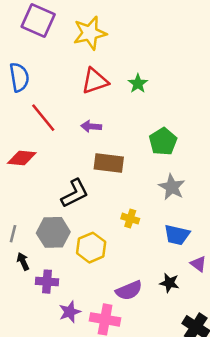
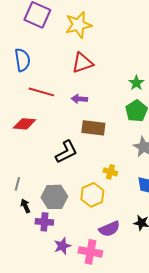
green star: (138, 84) -> (136, 83), moved
red line: (43, 118) -> (41, 92), turned -35
gray hexagon: (53, 232) -> (54, 197), moved
yellow hexagon: (91, 248) -> (92, 195), moved

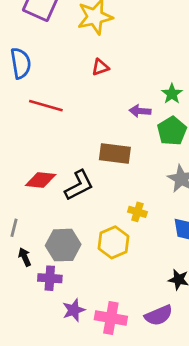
red triangle: (82, 63) -> (100, 67), size x0.6
purple arrow: (79, 99) -> (140, 111), moved
red diamond: (24, 124) -> (41, 180), moved
purple semicircle: (109, 229) -> (159, 315), moved

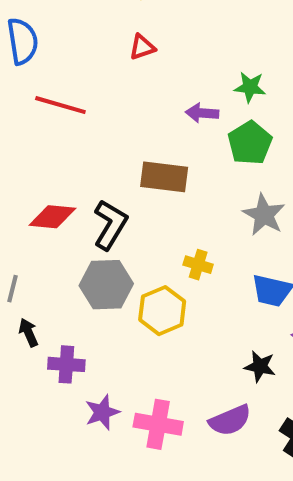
green star: (172, 94) -> (250, 87), turned -30
black L-shape: (79, 185) -> (110, 225), turned -32
gray hexagon: (63, 245) -> (106, 285), moved

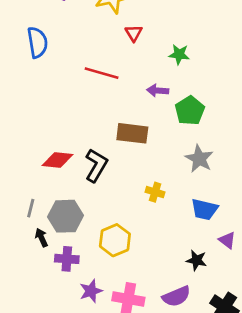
red triangle: (142, 47) -> (134, 33), moved, turned -42
green star: (250, 87) -> (179, 54), moved
red line: (60, 105) -> (102, 73), moved
gray hexagon: (106, 285) -> (65, 216), moved
yellow hexagon: (162, 311) -> (115, 240), moved

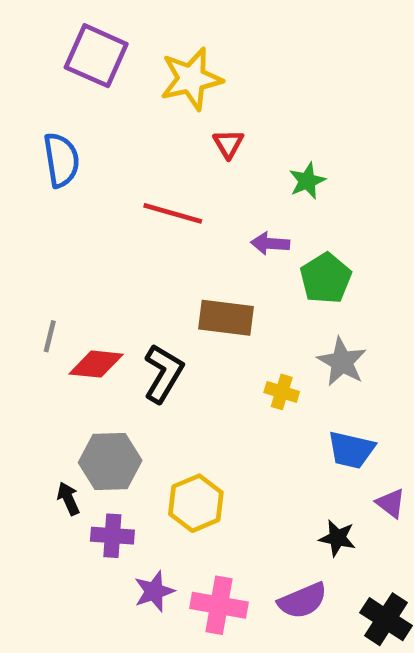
green star: (179, 54) -> (307, 181), turned -30
yellow cross: (155, 192) -> (282, 392), moved
gray line: (31, 208) -> (50, 336), moved

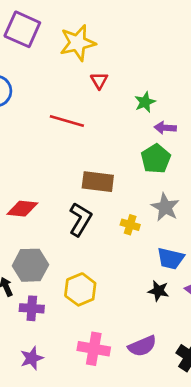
purple arrow: (270, 244) -> (165, 128), moved
black L-shape: (163, 373) -> (80, 219), moved
black star: (337, 538) -> (158, 291), moved
purple star: (154, 591) -> (32, 358), moved

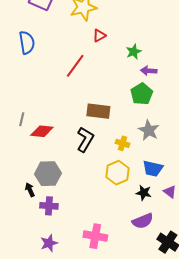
red triangle: (99, 81) -> (99, 36), turned 32
red line: (67, 121) -> (75, 66), turned -70
yellow hexagon: (80, 289) -> (117, 173), moved
purple semicircle: (142, 346) -> (143, 221), moved

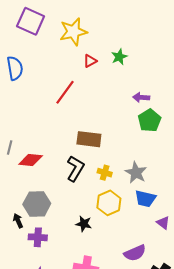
green star: (134, 52) -> (119, 57), moved
green pentagon: (142, 94) -> (150, 120), moved
gray star: (149, 130) -> (136, 173), moved
yellow cross: (123, 143) -> (105, 173), moved
black star: (144, 193) -> (84, 224), moved

